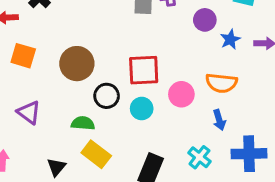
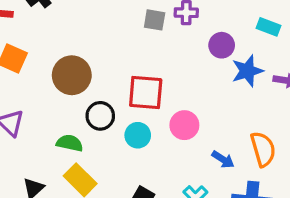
blue star: (230, 39) -> (247, 71), size x1.4
orange semicircle: (221, 83) -> (263, 149), moved, turned -120
blue arrow: (219, 120) -> (223, 159), turned -48

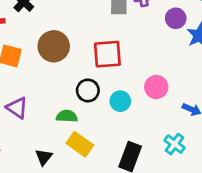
brown circle: (72, 75) -> (54, 46), moved
red square: (146, 92) -> (107, 54), moved

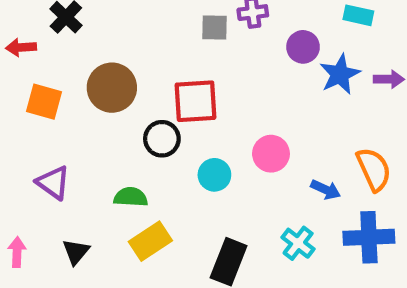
black circle: (88, 90) -> (162, 139), moved
yellow rectangle: (80, 144) -> (150, 241), turned -70
black triangle: (44, 157) -> (76, 252), moved

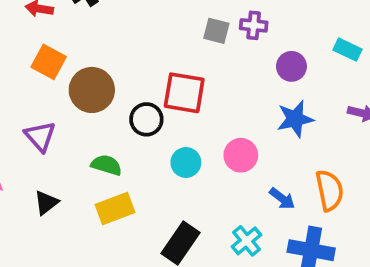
blue star: (340, 74) -> (295, 119), moved
brown circle: (112, 88) -> (92, 90), moved

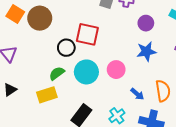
brown circle: (92, 90) -> (40, 18), moved
cyan circle: (186, 162) -> (86, 72), size x1.5
green semicircle: (106, 165) -> (57, 73), moved, turned -56

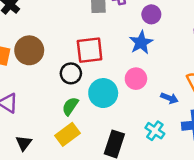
blue star: (146, 51) -> (141, 43), moved

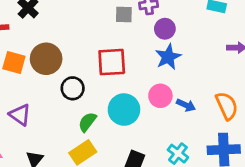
purple circle: (151, 14) -> (165, 29), moved
black circle: (71, 73) -> (73, 88), moved
blue arrow: (169, 98) -> (186, 105), moved

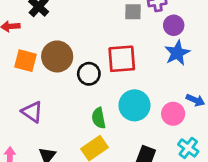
black circle: (73, 88) -> (89, 74), moved
pink circle: (160, 96) -> (173, 114), moved
green semicircle: (87, 122) -> (99, 118), turned -48

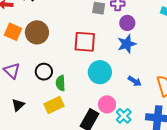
black circle: (89, 74) -> (44, 72), moved
cyan circle: (134, 105) -> (100, 72), moved
pink circle: (173, 114) -> (107, 104), moved

